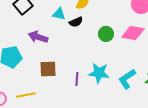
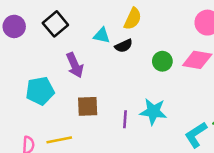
purple arrow: (38, 37) -> (75, 65), turned -132
cyan L-shape: (127, 79) -> (196, 135), moved

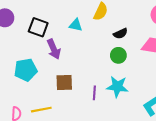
black square: (55, 24) -> (38, 27), moved, turned -30
black semicircle: (124, 46) -> (120, 33), moved
green circle: (162, 61) -> (118, 55), moved

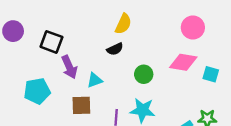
cyan triangle: (76, 25) -> (95, 80), moved, turned -32
black semicircle: (120, 33) -> (115, 49), moved

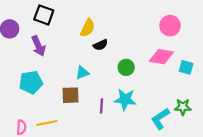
yellow semicircle: (123, 24) -> (88, 28), moved
black square: (51, 42) -> (44, 15), moved
purple arrow: (69, 67) -> (38, 46), moved

